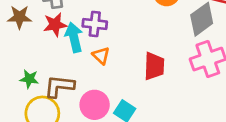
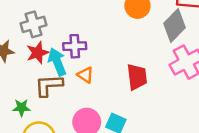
brown L-shape: (59, 86) -> (49, 85), moved

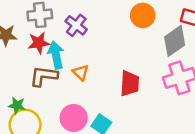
purple cross: (75, 46) -> (76, 25), moved, turned 30
green star: (22, 108) -> (17, 105), moved

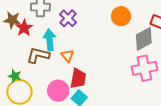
red star: (39, 43) -> (24, 28), moved, turned -30
red trapezoid: (130, 83) -> (78, 78), moved

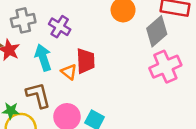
brown L-shape: (38, 55) -> (38, 95), moved, turned 75
red trapezoid: (78, 78) -> (86, 61), moved

